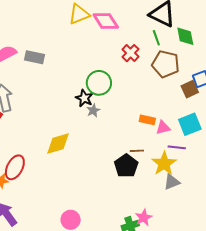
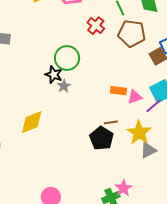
purple line: (177, 147) -> (154, 106), moved, turned -42

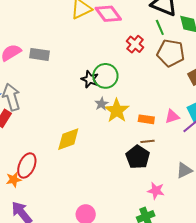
black star: (54, 75) -> (90, 79), moved
orange rectangle: (118, 91) -> (146, 119), moved
yellow star: (139, 133) -> (117, 111), moved
pink star: (123, 188) -> (156, 191), moved, turned -30

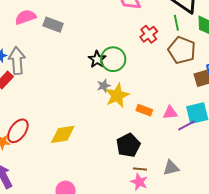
yellow diamond: (68, 139) -> (63, 134), moved
brown line: (148, 141) -> (140, 169), moved

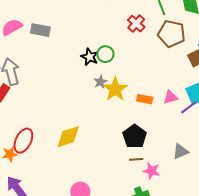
green circle: (113, 59) -> (105, 54), size x0.7
brown line: (140, 169) -> (136, 159), moved

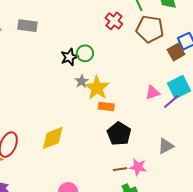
gray rectangle: (40, 30) -> (27, 26), moved
black star: (90, 57) -> (69, 57), turned 30
orange rectangle: (145, 99) -> (106, 107), moved
brown line: (136, 159) -> (120, 169), moved

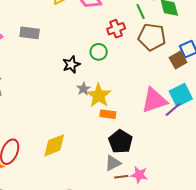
red cross: (114, 21) -> (116, 29), turned 30
green circle: (85, 53) -> (99, 52), moved
pink triangle: (153, 93) -> (154, 100), size x1.8
gray triangle: (166, 146) -> (113, 163), moved

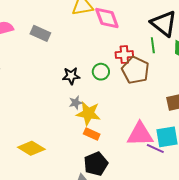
brown pentagon: (152, 37) -> (135, 70), moved
yellow star: (99, 95) -> (88, 113), turned 30
purple line: (173, 109) -> (155, 148), turned 48
yellow diamond: (54, 145) -> (31, 148), turned 36

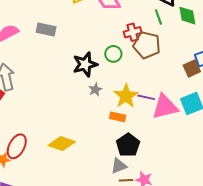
black star: (71, 76) -> (85, 64), size x1.4
yellow star: (88, 113) -> (126, 96), moved, turned -30
purple line: (155, 148) -> (146, 97), moved

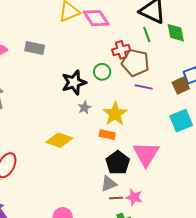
purple line: (146, 97) -> (144, 87), moved
pink triangle: (165, 107) -> (146, 154), moved, turned -44
yellow diamond: (62, 144) -> (59, 140), moved

